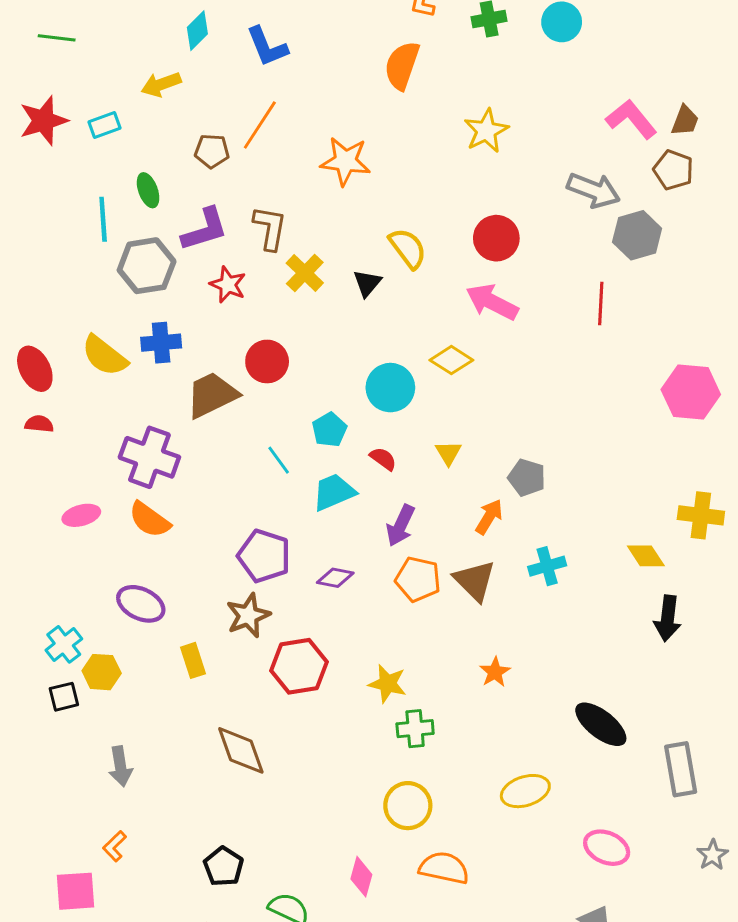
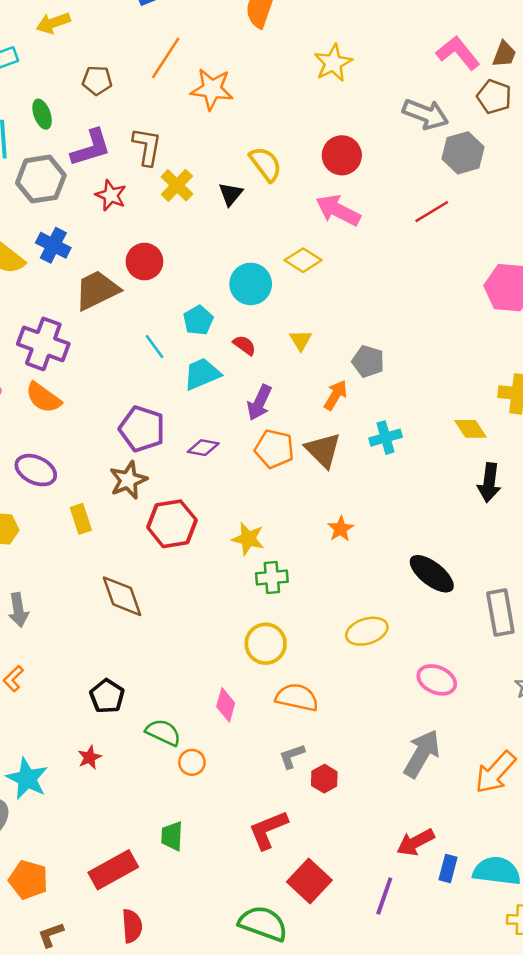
orange line: (260, 125) -> (166, 58), moved
red line: (601, 303) -> (432, 212), turned 56
blue cross: (161, 343) -> (53, 245), turned 32

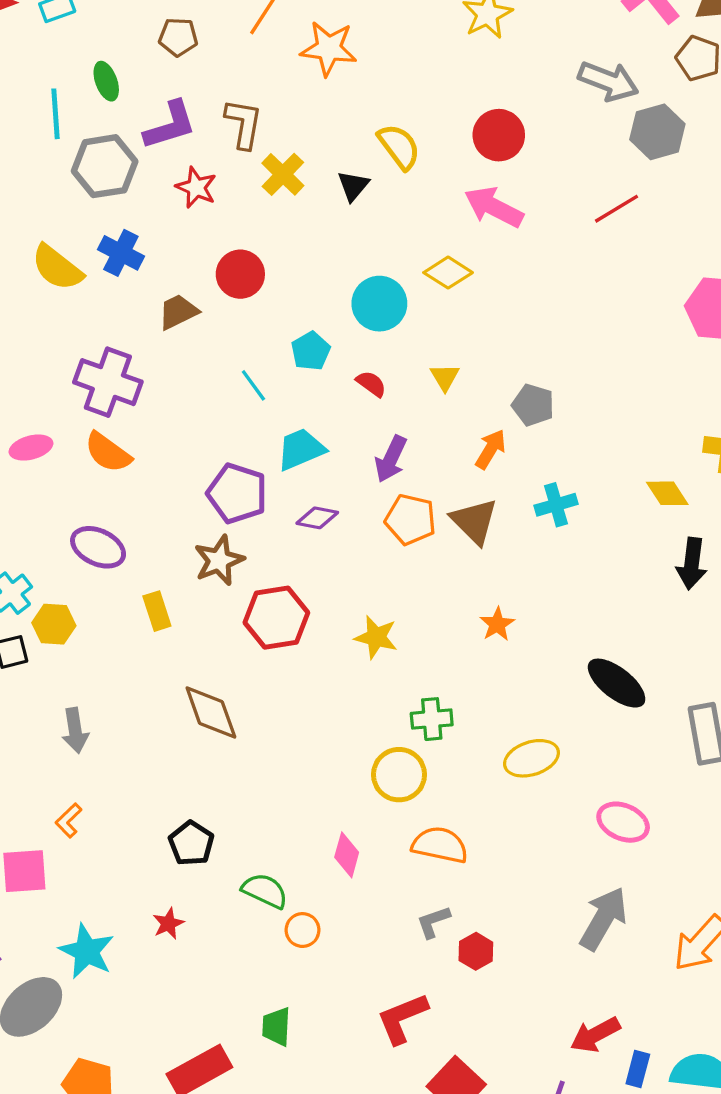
brown trapezoid: (97, 290) -> (178, 312), size x0.7
cyan trapezoid: (202, 374) -> (301, 449), moved
green cross: (272, 577) -> (432, 719), moved

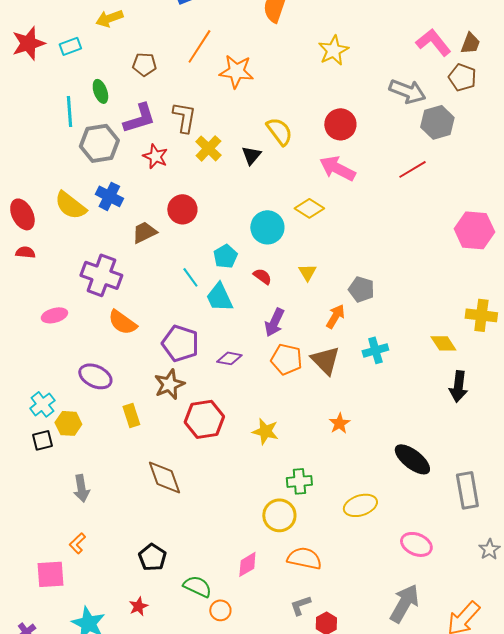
cyan trapezoid: (301, 449) -> (219, 297), moved, turned -92
orange semicircle: (108, 452) -> (122, 322), moved
pink diamond: (347, 855) -> (247, 564), turned 44

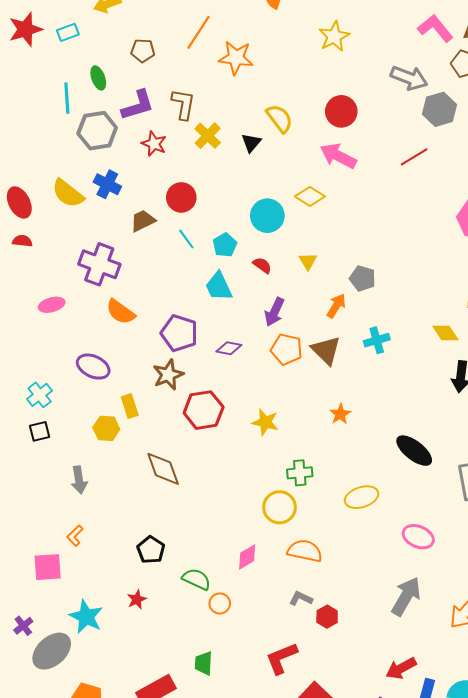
cyan line: (190, 277) -> (186, 239), moved
yellow hexagon: (68, 423) -> (106, 428), moved
gray L-shape: (300, 605) -> (301, 598), turned 45

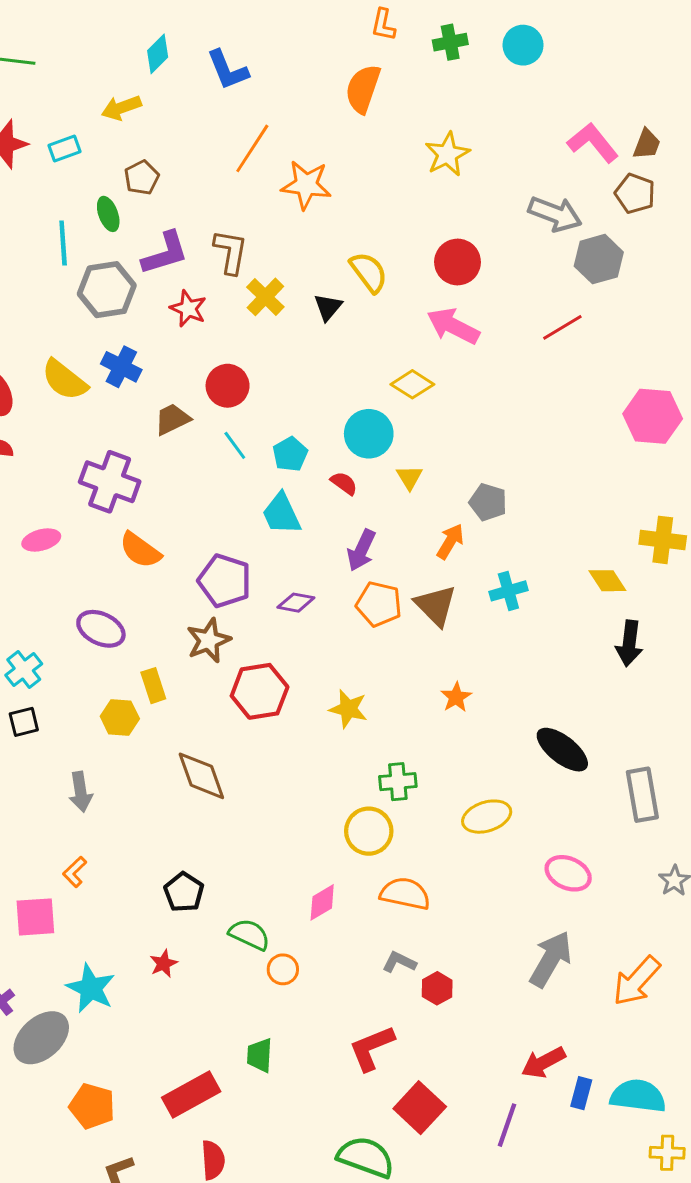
brown pentagon: (143, 51) -> (142, 178), moved, turned -30
cyan circle: (267, 216) -> (369, 434), moved

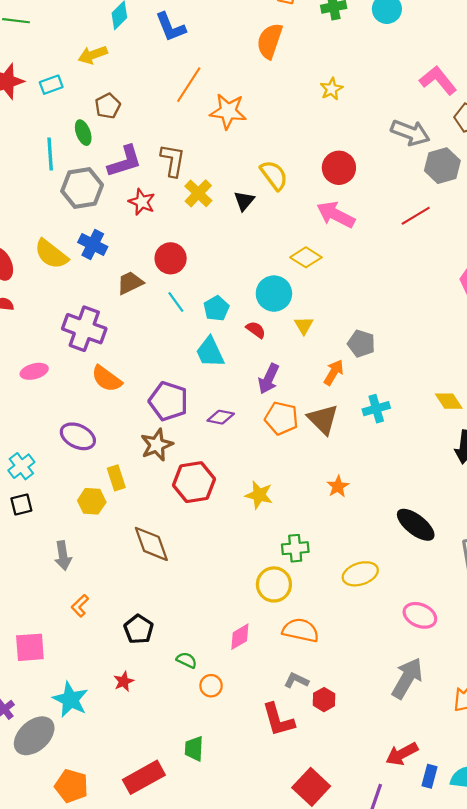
yellow star: (447, 154) -> (331, 89), size x0.7
orange L-shape: (75, 872) -> (80, 606), moved
green semicircle: (249, 934) -> (187, 660), size x0.7
red L-shape: (372, 1048) -> (278, 720), moved, turned -84

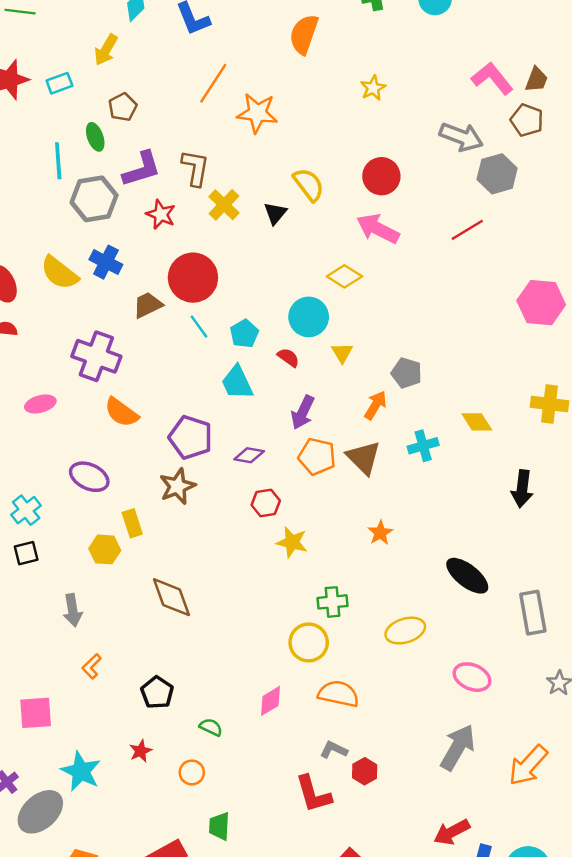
yellow arrow: (93, 55) -> (106, 50), turned -40
red circle: (171, 258) -> (193, 278), size x1.4
yellow diamond: (449, 401) -> (477, 422), moved
red hexagon: (194, 482) -> (266, 503), moved, size x0.6
orange circle: (211, 686) -> (192, 772), moved

